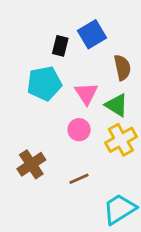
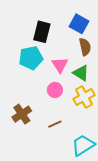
blue square: (92, 34) -> (79, 24), moved, turned -30
black rectangle: (60, 46) -> (42, 32), size x1.5

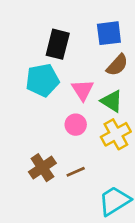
blue square: (79, 24) -> (109, 33), turned -36
brown semicircle: (85, 47) -> (117, 65), turned 54
brown cross: (22, 114) -> (42, 168), moved

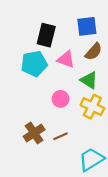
pink triangle: (83, 90) -> (66, 59), moved, turned -36
yellow cross: (116, 134) -> (92, 107), turned -35

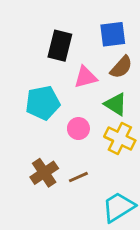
pink triangle: (66, 59) -> (86, 77), turned -36
cyan pentagon: (34, 64) -> (43, 103), moved

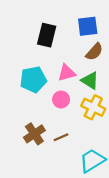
pink triangle: (86, 77) -> (67, 73), moved

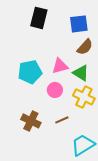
black rectangle: (47, 35) -> (39, 18), moved
brown cross: (34, 134) -> (31, 121), turned -30
brown line: (61, 137) -> (62, 120), moved

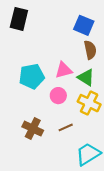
black rectangle: (39, 18) -> (19, 19), moved
blue square: (79, 24) -> (84, 25), turned 30
brown semicircle: (85, 47) -> (90, 50), turned -54

